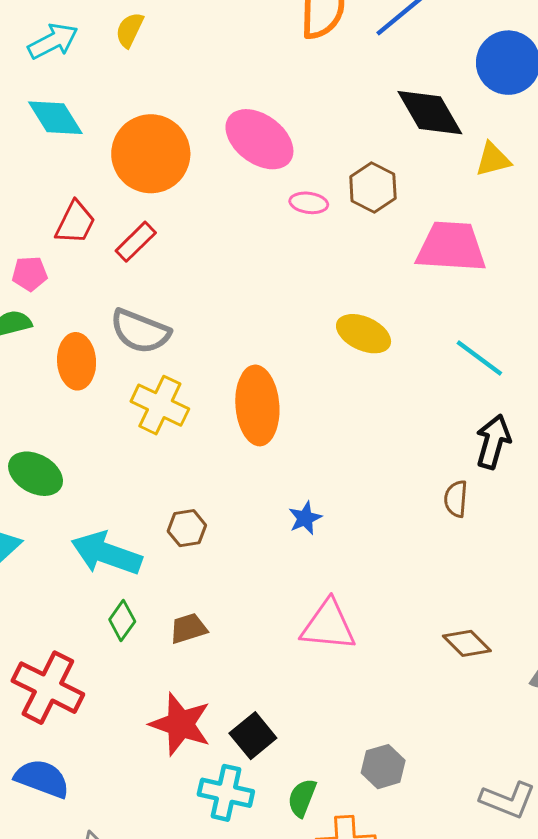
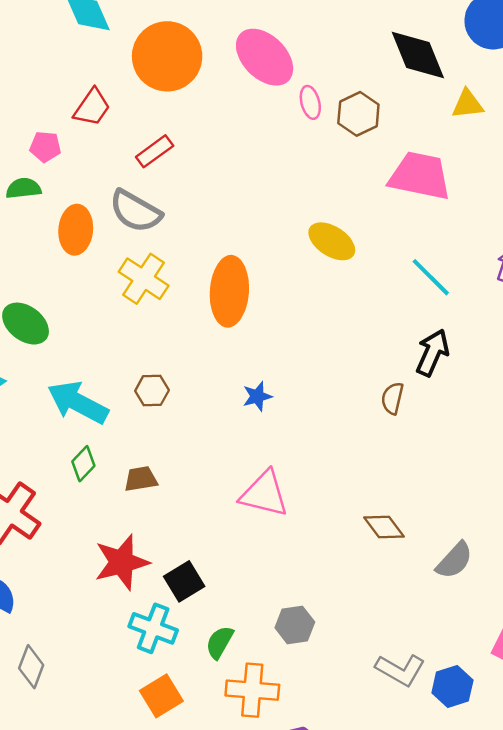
pink ellipse: (309, 203) -> (310, 102), moved, turned 60
red rectangle: (136, 242) -> (155, 151), moved
red star: (180, 724) -> (122, 562), turned 30

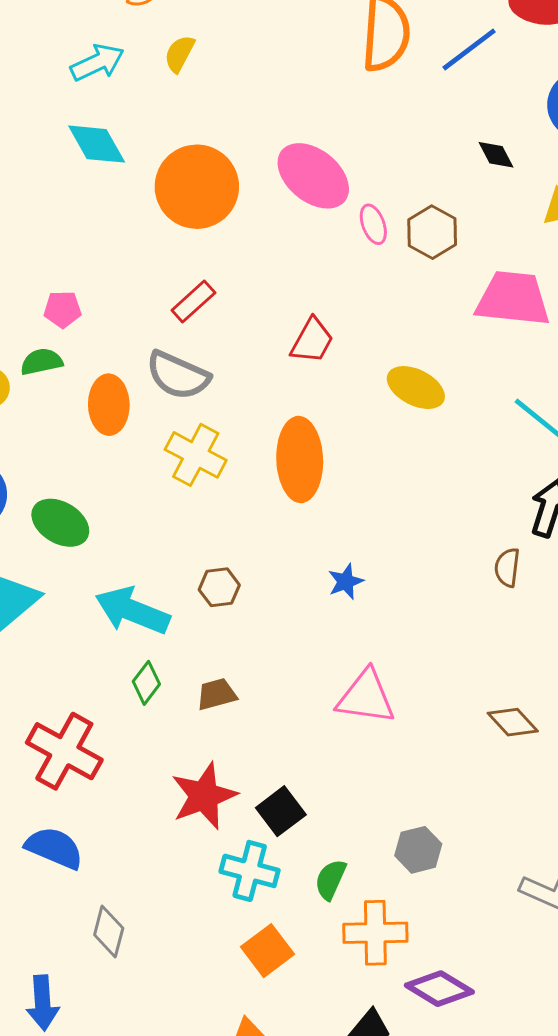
black diamond: (418, 55) -> (496, 155), size x0.5
red trapezoid: (92, 107) -> (312, 341), moved

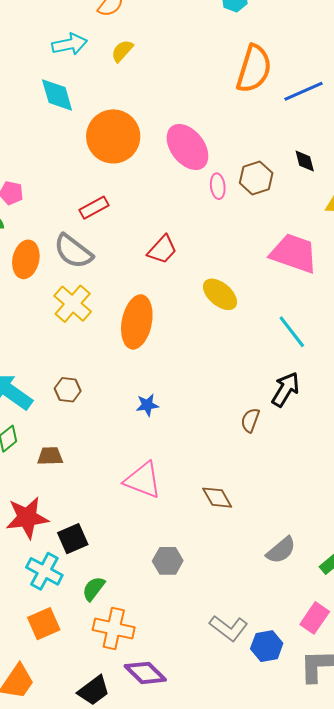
brown hexagon: (432, 232) -> (256, 178), moved
brown diamond: (513, 722) -> (217, 498), moved
gray hexagon: (418, 850) -> (168, 561), moved

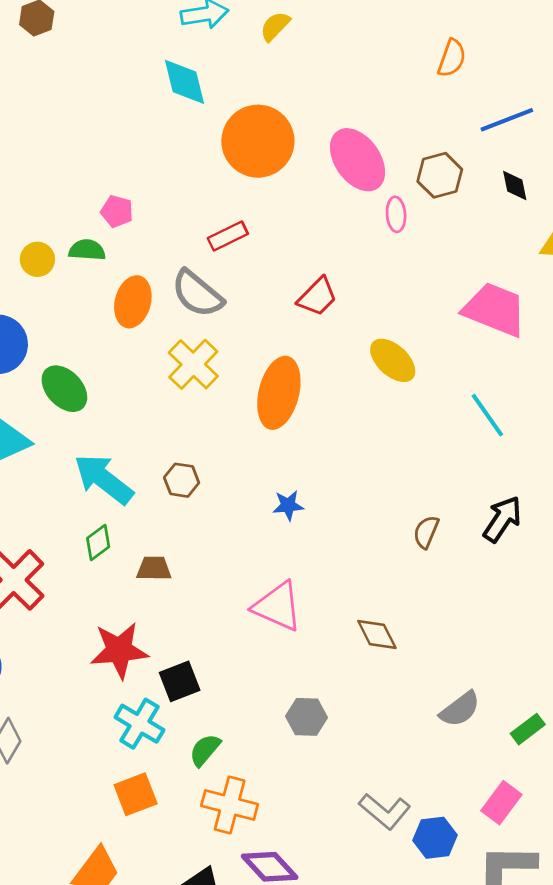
orange semicircle: (254, 69) -> (452, 58), size x0.6
blue line: (303, 91) -> (507, 120), moved
brown hexagon: (256, 178) -> (440, 175), moved
black arrow: (285, 389) -> (502, 519), moved

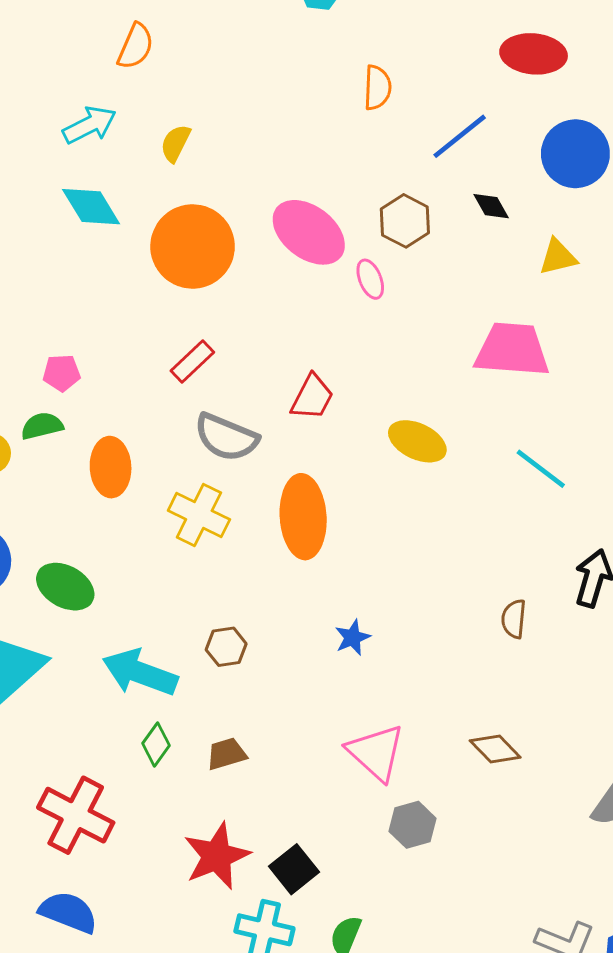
yellow semicircle: (275, 26) -> (175, 143), moved
gray semicircle: (197, 294) -> (226, 437), moved
pink triangle: (278, 606) -> (376, 753), turned 36
gray hexagon: (306, 717) -> (412, 825), moved

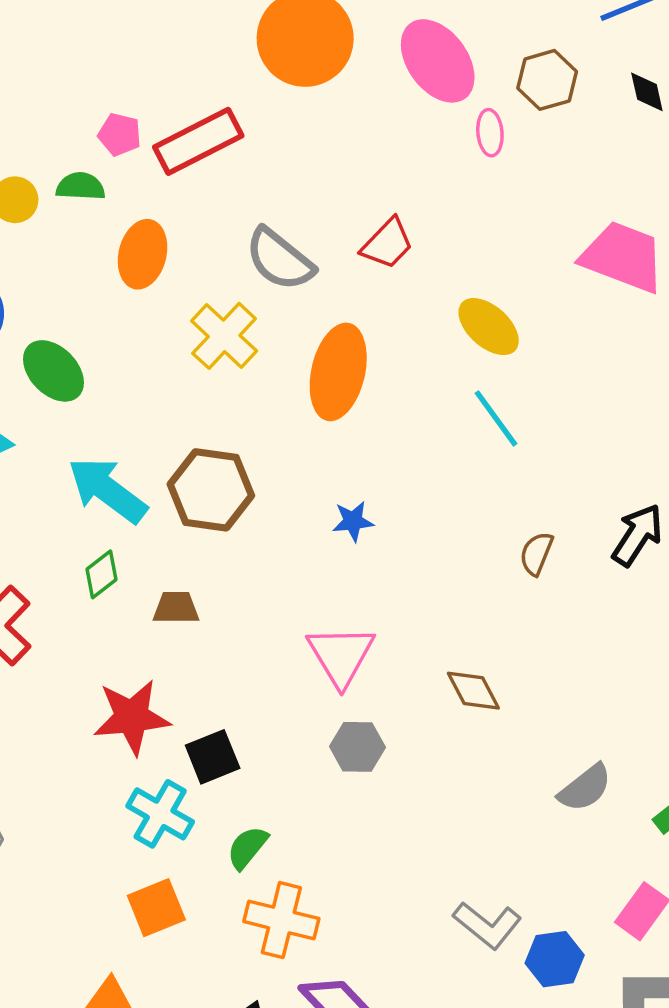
red rectangle: (192, 361) -> (198, 141), moved, size x1.6
cyan line: (541, 469) -> (496, 418), moved
brown hexagon: (226, 647) -> (211, 490), size x1.8

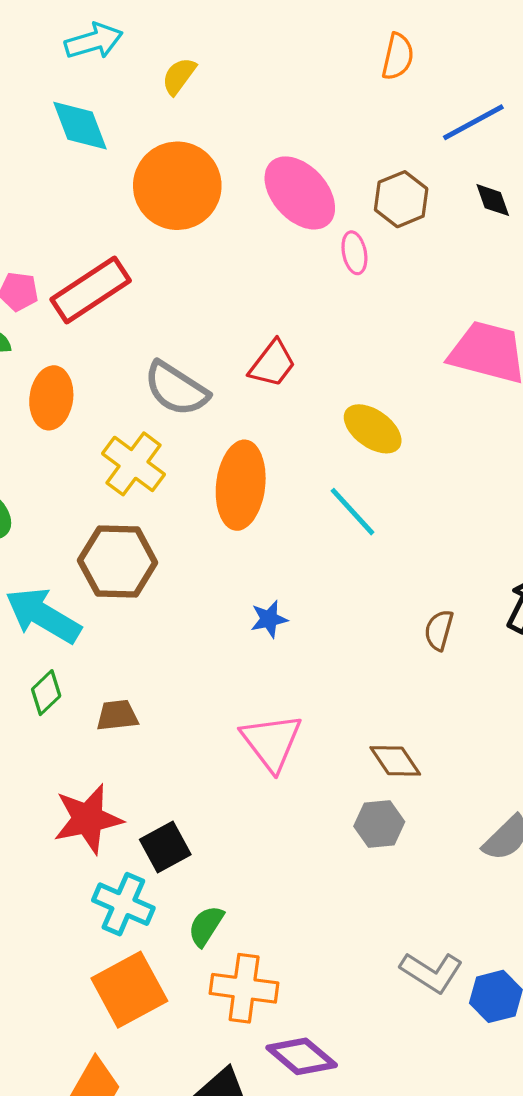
cyan line: (496, 418) -> (353, 512), moved
brown hexagon: (211, 490) -> (118, 561), moved
gray hexagon: (357, 747) -> (379, 824), moved
orange square: (156, 908) -> (129, 990), size x1.4

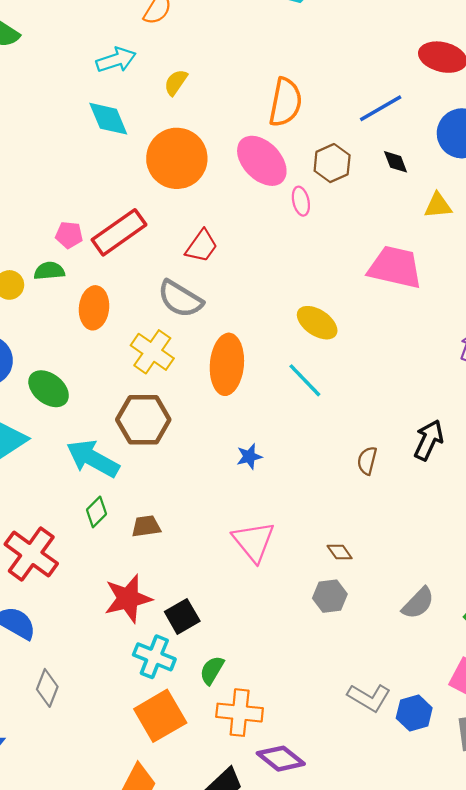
orange semicircle: (398, 57) -> (285, 102), moved, size x1.5
red trapezoid: (272, 364) -> (202, 246), moved
brown diamond: (395, 761) -> (340, 552), size x0.7

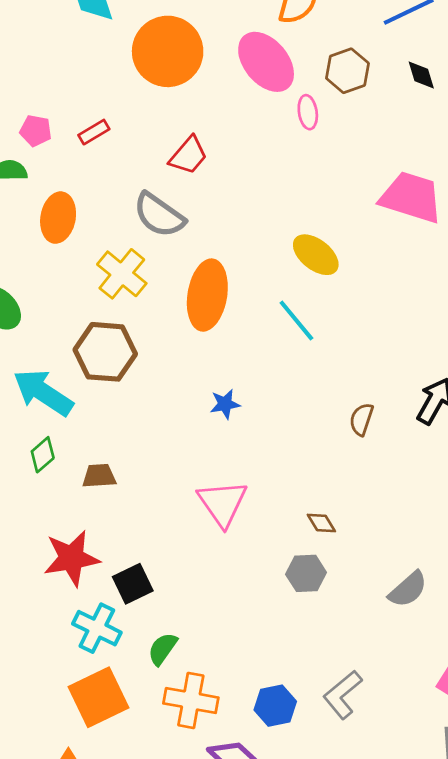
red rectangle: (119, 232) -> (94, 132), size x0.5
gray L-shape: (369, 698) -> (343, 695), turned 105
blue hexagon: (414, 713) -> (275, 706), moved

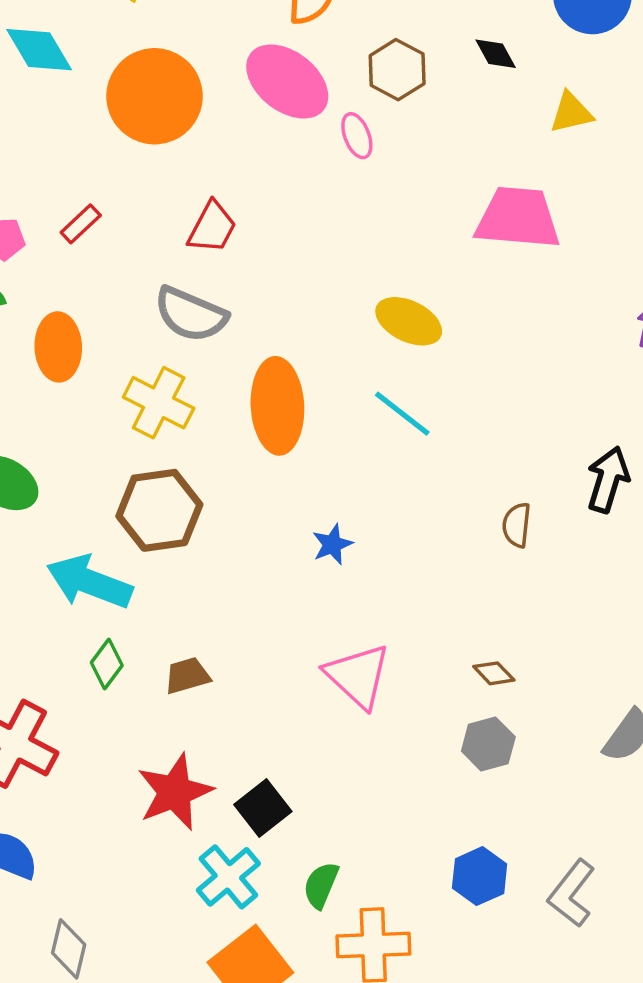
cyan cross: (97, 628) -> (228, 877), turned 36
blue hexagon: (275, 706) -> (480, 876), moved

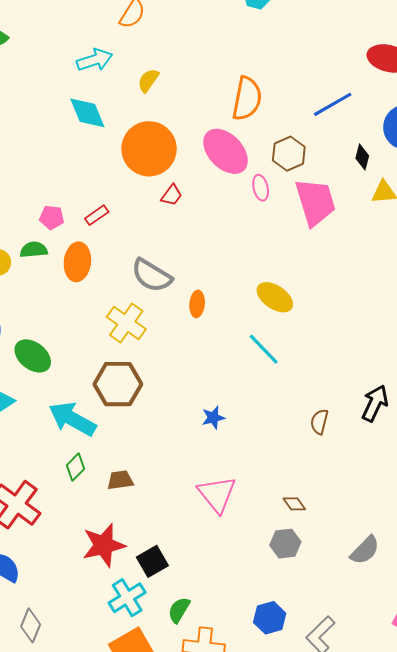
black diamond: (496, 54) -> (362, 157), moved, turned 35
pink trapezoid: (518, 218) -> (315, 202), moved, turned 60
red trapezoid: (212, 227) -> (172, 195), moved, size x0.7
orange ellipse: (58, 347) -> (77, 262), moved
orange ellipse: (277, 406) -> (197, 304), moved, size x0.5

